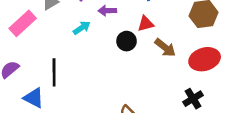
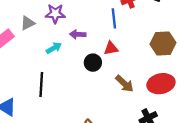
brown arrow: (165, 48) -> (124, 84), moved
black line: (54, 72) -> (41, 84), moved

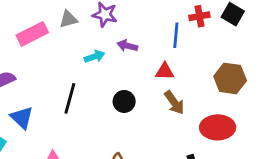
black circle: (93, 63) -> (124, 101), moved
brown arrow: (124, 84) -> (174, 103), moved

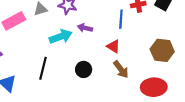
cyan arrow: (94, 57) -> (61, 37), size x1.5
red triangle: (165, 71) -> (113, 46), turned 32

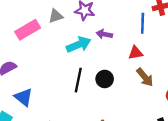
red triangle: (113, 46) -> (136, 53), turned -40
black line: (43, 68) -> (78, 80), moved

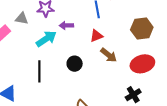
gray triangle: (56, 16) -> (22, 18), turned 40
black line: (78, 80) -> (39, 71), moved

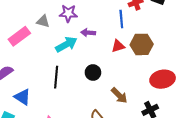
brown hexagon: (142, 29) -> (142, 44), moved
brown arrow: (109, 55) -> (119, 95), moved

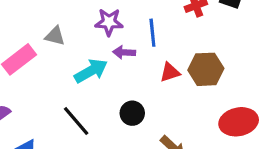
purple star: (68, 13) -> (109, 22), moved
blue line: (121, 19) -> (152, 33), moved
black line: (56, 77) -> (76, 121), turned -45

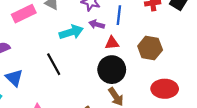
red triangle: (170, 72) -> (112, 43), moved
black circle: (132, 113) -> (112, 70), moved, size x1.6

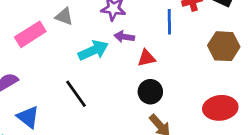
blue line: (119, 15) -> (169, 22), moved
brown hexagon: (150, 48) -> (224, 46), moved
black circle: (112, 70) -> (150, 92), size x0.7

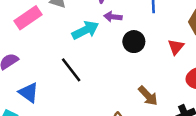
red triangle: (146, 58) -> (176, 47), moved, turned -36
black circle: (150, 92) -> (134, 42), moved

